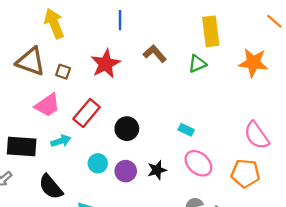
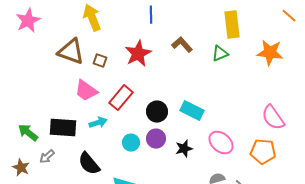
pink trapezoid: (47, 105) -> (86, 91), turned 70
cyan rectangle: (186, 130) -> (192, 111), moved, size x1.6
purple circle: (126, 171) -> (156, 139), moved

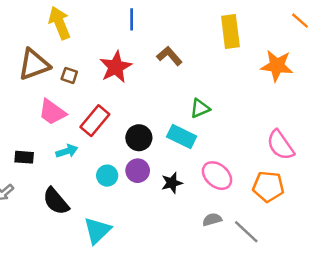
brown triangle: (71, 52) -> (34, 64), turned -40
green triangle: (220, 54) -> (200, 108), moved
black rectangle: (63, 128) -> (24, 157), size x0.6

